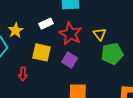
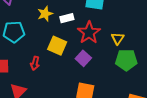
yellow star: (16, 30) -> (45, 14), moved

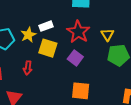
yellow star: (45, 14) -> (28, 35), moved
white rectangle: (67, 18) -> (46, 26), moved

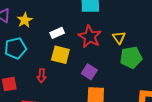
yellow star: (28, 35) -> (25, 20), moved
purple square: (75, 58) -> (89, 72), moved

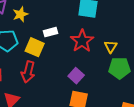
yellow square: (60, 55) -> (35, 47), moved
red arrow: (42, 76) -> (28, 72), size x1.5

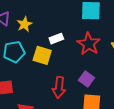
red arrow: (28, 72) -> (59, 87), moved

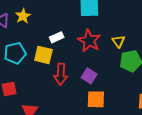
yellow star: (24, 24) -> (23, 16), moved
red arrow: (59, 87) -> (61, 74), moved

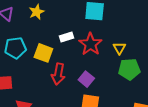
yellow star: (23, 16) -> (37, 12), moved
white rectangle: (57, 37) -> (66, 37), moved

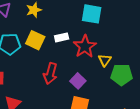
yellow triangle: (119, 48) -> (105, 60), moved
yellow square: (43, 53) -> (35, 40), moved

